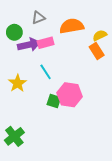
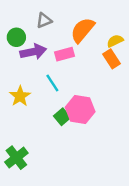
orange semicircle: (72, 26) -> (83, 30), turned -40
pink rectangle: (46, 43) -> (64, 54), moved
green square: (54, 101) -> (62, 117), turned 32

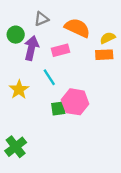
orange semicircle: (83, 30) -> (77, 28), turned 75
purple arrow: (33, 52) -> (31, 48), turned -65
orange rectangle: (111, 59) -> (104, 55), turned -60
green square: (62, 117) -> (58, 109), turned 32

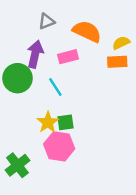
green circle: (16, 35) -> (17, 78), moved, size x1.5
yellow star: (19, 90) -> (48, 122), moved
pink hexagon: (75, 102) -> (59, 146), moved

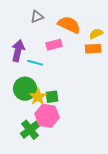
purple arrow: (35, 54) -> (18, 51), moved
green circle: (17, 78) -> (25, 89), moved
cyan line: (55, 87) -> (35, 63), moved, turned -42
green cross: (17, 165) -> (30, 130), moved

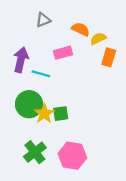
orange semicircle: (69, 25) -> (81, 29), size x0.7
yellow semicircle: (96, 34) -> (98, 39), moved
orange rectangle: (93, 49) -> (109, 57), turned -70
pink hexagon: (47, 116) -> (72, 156), moved

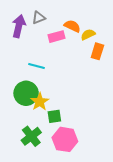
pink rectangle: (63, 53) -> (56, 37), moved
purple arrow: (21, 60) -> (19, 26), moved
green square: (61, 114) -> (54, 116), moved

